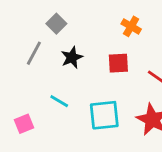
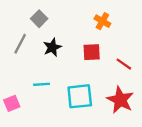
cyan line: (59, 101) -> (42, 84), turned -35

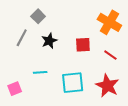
orange cross: (102, 21) -> (109, 22), moved, size x1.6

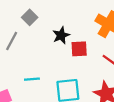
black star: (49, 41) -> (61, 35), moved

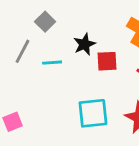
cyan line: (32, 79) -> (52, 63), moved

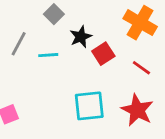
gray square: (45, 22) -> (54, 14), moved
red square: (107, 61) -> (103, 54), turned -30

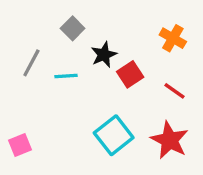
orange cross: (140, 23) -> (173, 38), size x0.7
cyan square: (89, 106) -> (114, 135), turned -32

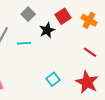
red square: (130, 74) -> (63, 16), moved
cyan square: (114, 135) -> (53, 79), size x0.6

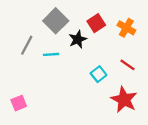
gray square: (28, 14) -> (56, 21), size x1.5
cyan square: (53, 79) -> (99, 74), moved

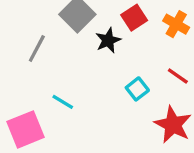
cyan line: (51, 54) -> (63, 102), moved, turned 35
pink square: (19, 103) -> (25, 129), size x1.6

